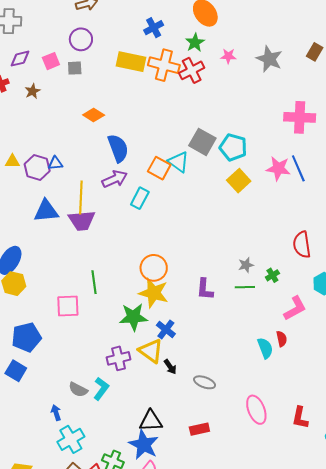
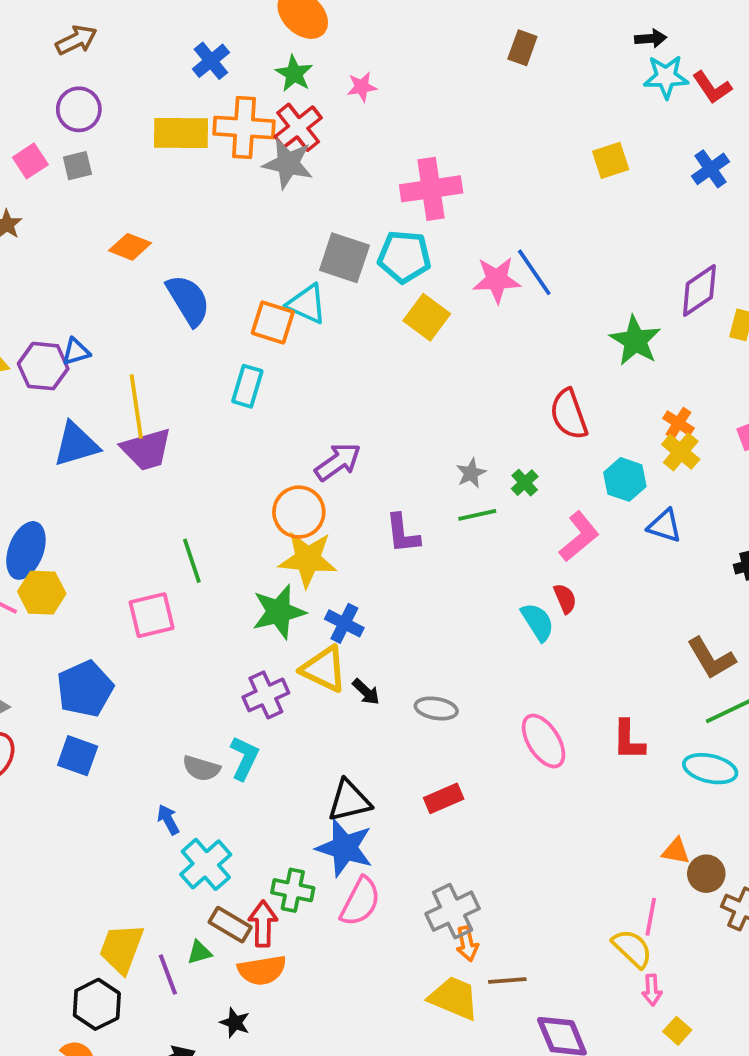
gray star: (269, 59) -> (288, 164), moved
pink cross: (300, 117) -> (431, 189), moved
purple arrow: (115, 179) -> (338, 462), moved

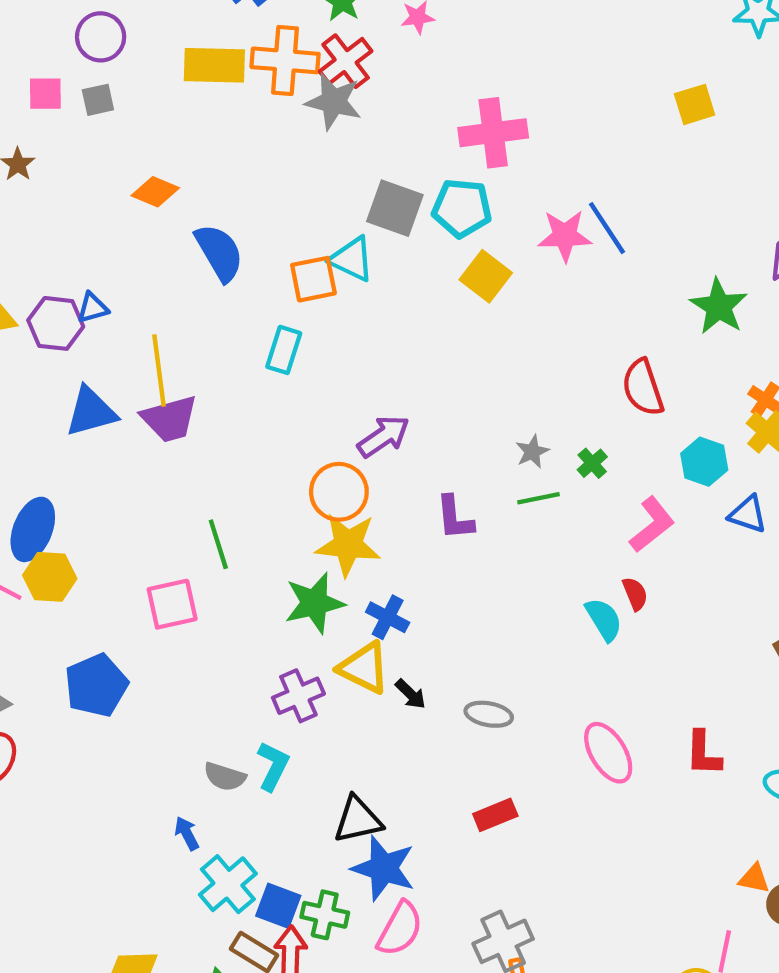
pink square: (30, 161) -> (45, 94), turned 32
orange square: (273, 322) -> (313, 279), turned -30
blue square: (78, 756) -> (278, 906), moved
black triangle: (349, 801) -> (358, 820), moved

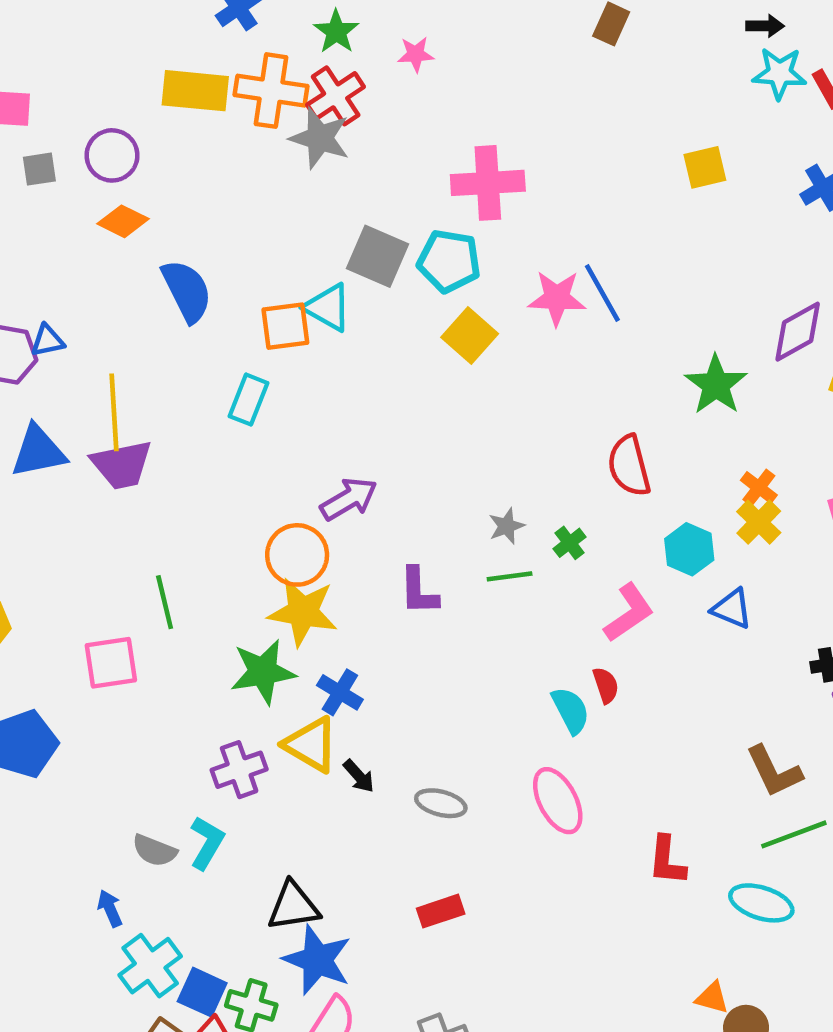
purple circle: (101, 37) -> (112, 155), moved
gray square: (98, 100) -> (39, 169), moved
pink ellipse: (608, 753) -> (558, 801), moved

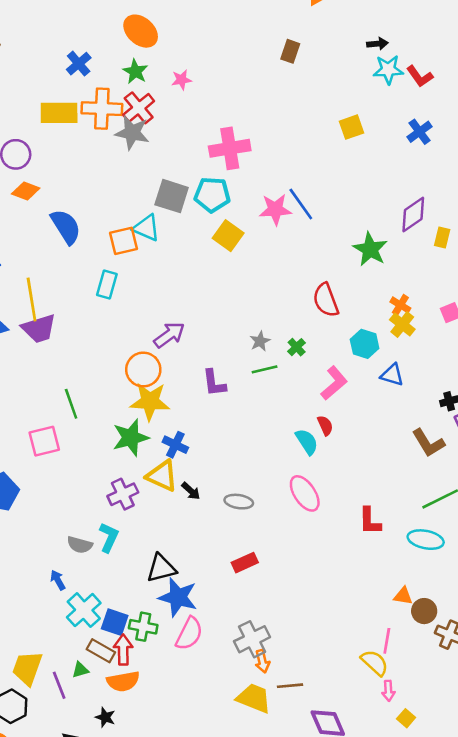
brown L-shape: (774, 771) -> (428, 443), moved

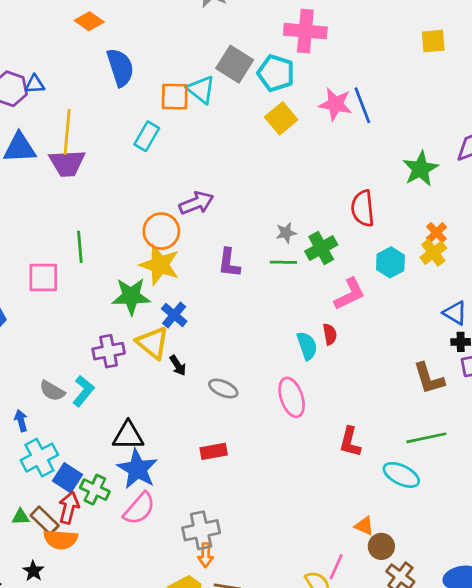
green cross: (297, 347) -> (321, 248), size x1.6
blue triangle: (392, 375) -> (455, 313), moved
brown rectangle: (101, 651) -> (45, 520), moved

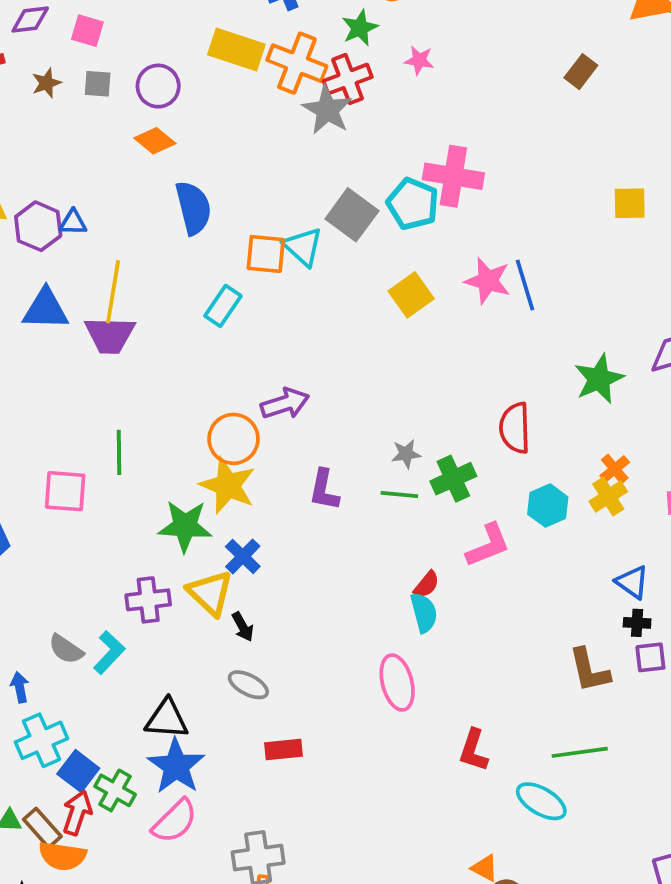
cyan pentagon: (276, 73) -> (413, 204), moved
red semicircle: (330, 334) -> (426, 585), moved, turned 45
gray ellipse: (223, 389) -> (248, 685), moved

